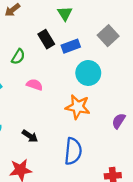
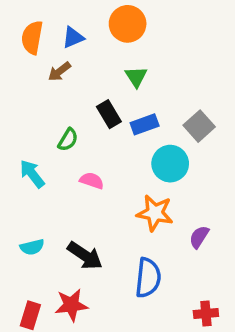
gray square: (108, 36) -> (199, 126), moved
purple semicircle: (119, 121) -> (199, 237), moved
black arrow: (30, 136) -> (85, 256), size x1.5

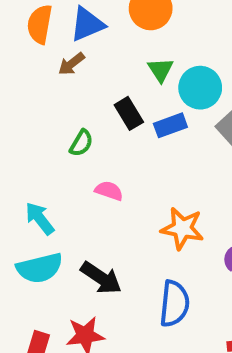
blue triangle: (73, 37) -> (87, 24), size x1.4
cyan circle: (170, 164) -> (200, 88), moved
cyan arrow: (32, 174) -> (40, 218), moved
cyan semicircle: (32, 247) -> (40, 268), size x1.6

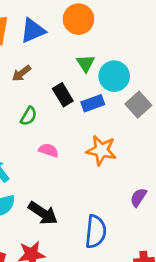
brown arrow: (71, 64) -> (21, 73), moved
orange star: (182, 228) -> (101, 150), moved

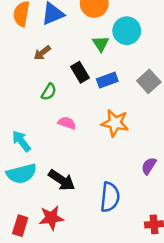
cyan circle: (114, 76) -> (127, 31), moved

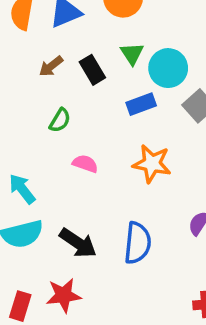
cyan circle: (127, 31) -> (168, 68), moved
black rectangle: (80, 72) -> (92, 70), moved
blue semicircle: (110, 197) -> (138, 243), moved

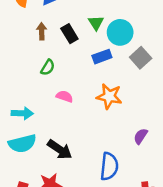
brown arrow: (51, 66) -> (42, 31), turned 126
cyan arrow: (22, 189) -> (22, 113), turned 130
blue semicircle: (138, 243) -> (109, 166), moved

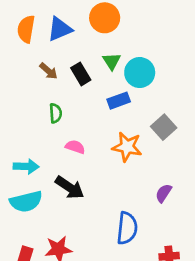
brown arrow: (42, 31) -> (49, 71), turned 133
gray square: (141, 58) -> (164, 127), moved
green semicircle: (48, 67) -> (56, 113), turned -35
black arrow: (60, 150) -> (70, 188), moved

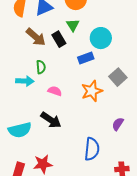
green triangle: (112, 61) -> (73, 25), moved
brown arrow: (49, 71) -> (36, 37), size x1.5
orange star: (127, 147) -> (92, 91), turned -30
cyan arrow: (26, 166) -> (25, 81), moved

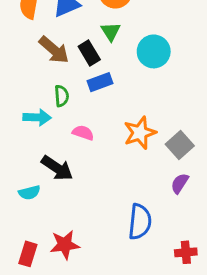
blue rectangle: (86, 58) -> (100, 82), moved
gray square: (118, 77) -> (180, 145), moved
black arrow: (51, 120) -> (57, 168), moved
cyan semicircle: (20, 130) -> (29, 193), size x0.6

